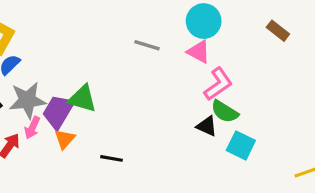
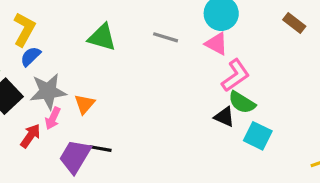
green triangle: (82, 99) -> (102, 37), moved
purple trapezoid: (58, 112) -> (75, 156), moved
orange triangle: (65, 139) -> (85, 104), moved
black line: (111, 158) -> (100, 149), moved

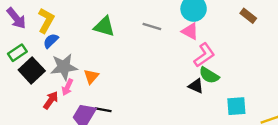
cyan square: (258, 136) -> (236, 106), moved, turned -30

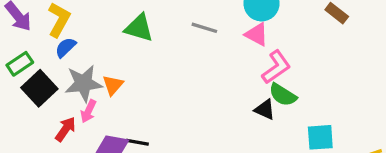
orange triangle: (91, 76) -> (113, 85), moved

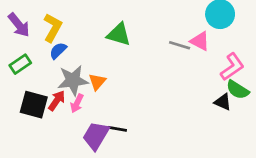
gray line: (204, 28) -> (180, 45), moved
pink triangle: (257, 34) -> (200, 41), moved
black square: (39, 88) -> (34, 105), moved, turned -32
red arrow: (66, 129) -> (57, 101), moved

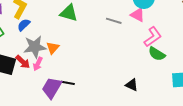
pink triangle: (200, 41) -> (138, 15), moved
red arrow: (57, 101) -> (23, 62), turned 98
black triangle: (223, 102) -> (132, 85), moved

